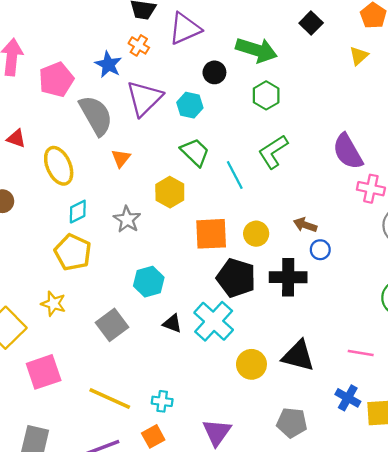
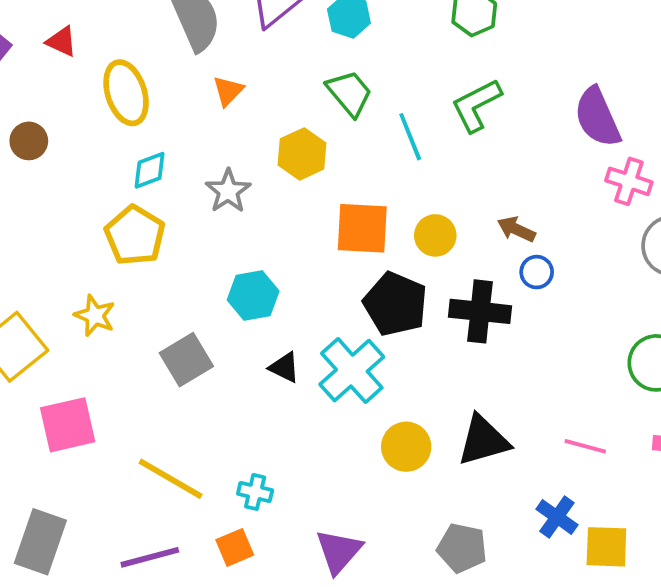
black triangle: (298, 356) -> (483, 440), turned -36

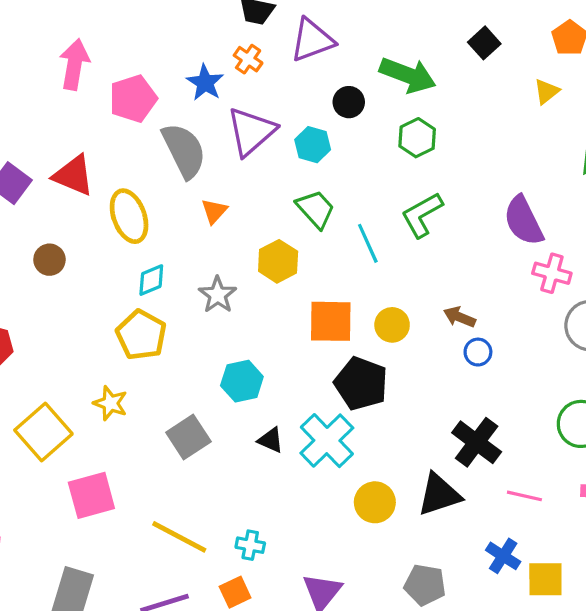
red triangle: (62, 41) -> (73, 175), size x1.6
black cross: (480, 311) -> (477, 442), moved, turned 33

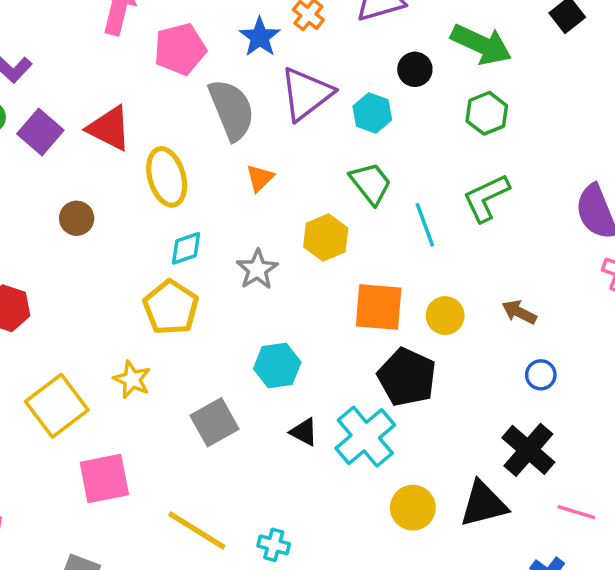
blue circle: (478, 352) -> (541, 375), moved

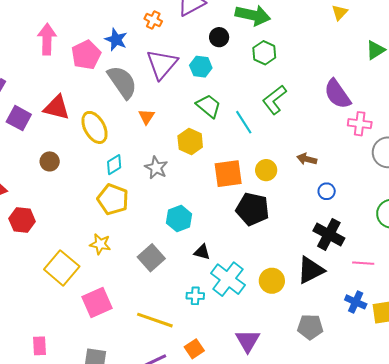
blue star: (260, 37) -> (116, 40), moved
cyan cross: (365, 437) -> (228, 279), moved
cyan cross: (274, 545) -> (195, 296), moved

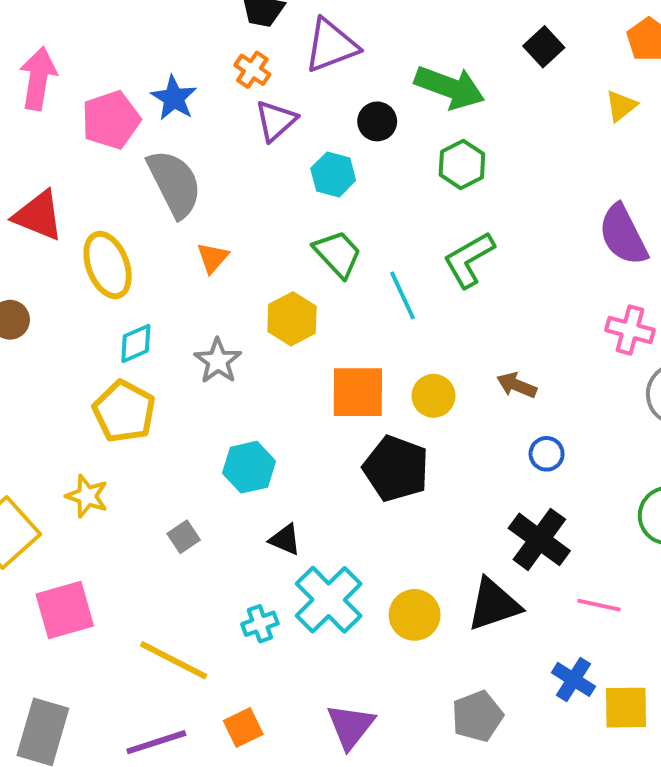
purple triangle: (162, 64) -> (276, 121), moved, size x0.7
purple semicircle: (337, 94) -> (623, 235), moved
gray square: (151, 258) -> (184, 537), size x0.6
cyan cross: (195, 296) -> (260, 624), turned -30
gray pentagon: (310, 327) -> (477, 716), turned -30

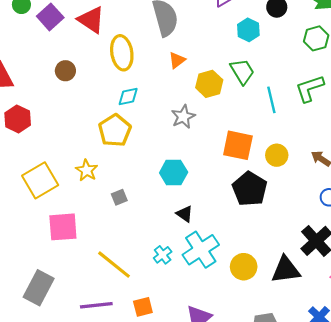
yellow hexagon: (292, 319) -> (209, 84), moved
gray star: (218, 361) -> (183, 117), moved
gray square: (184, 537) -> (119, 197), moved
cyan cross: (260, 624) -> (163, 255), turned -30

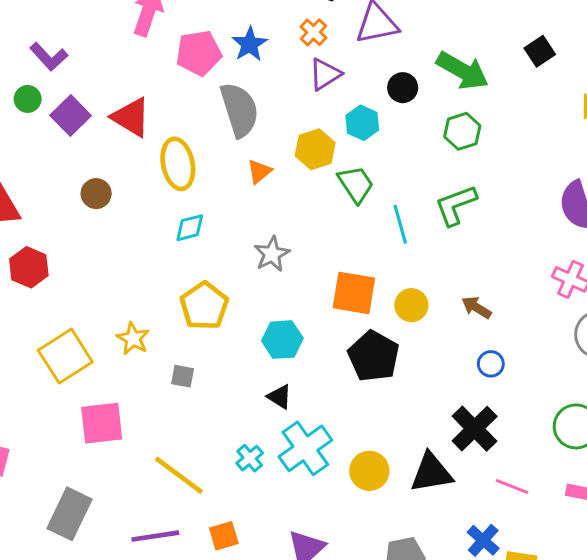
yellow hexagon: (209, 84) -> (315, 149), moved
yellow pentagon: (115, 130) -> (204, 306), moved
cyan hexagon: (174, 173) -> (282, 340), moved
gray square: (119, 197) -> (183, 376), turned 35

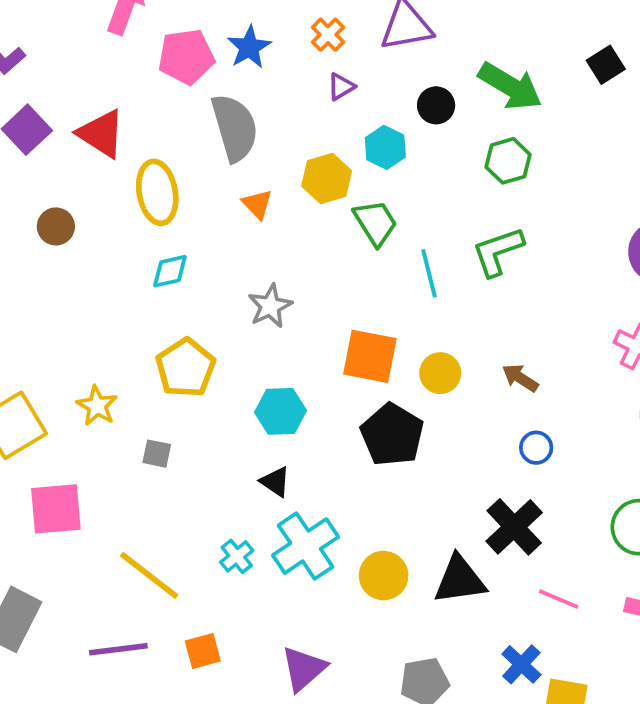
purple triangle: (325, 74) -> (341, 87), size x0.7
orange triangle: (259, 171) -> (257, 204), turned -36

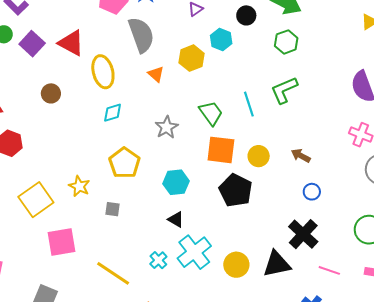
green trapezoid: (375, 223) -> (211, 113), moved

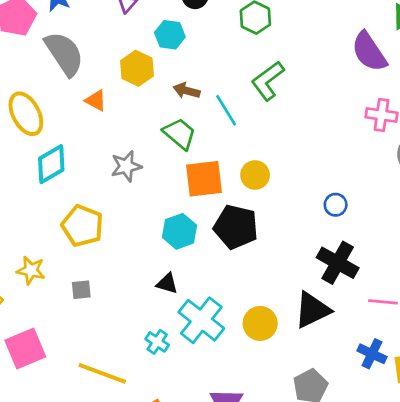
cyan diamond: (113, 113) -> (51, 164), size x1.4
gray star: (167, 127) -> (126, 166), turned 30
brown arrow: (301, 156) -> (187, 91), moved
cyan hexagon: (176, 182) -> (180, 231), moved

